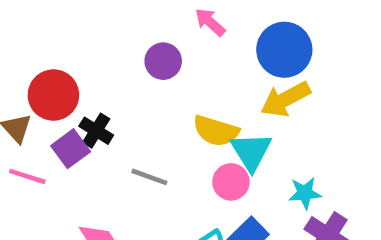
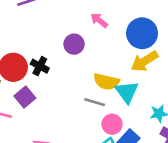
black cross: (96, 131) -> (40, 66), moved
gray line: (149, 177) -> (95, 102), moved
pink circle: (231, 182) -> (112, 124), moved

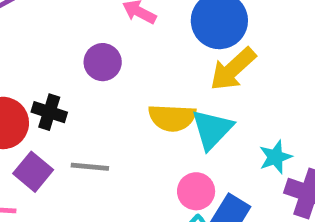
cyan triangle: (127, 92) -> (212, 129), turned 30
gray line: (95, 102) -> (90, 167), moved

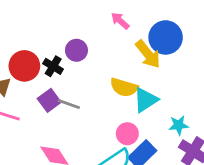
purple circle: (103, 62) -> (76, 50), moved
yellow arrow: (233, 69) -> (148, 54), moved, turned -100
purple square: (33, 172) -> (49, 100), moved

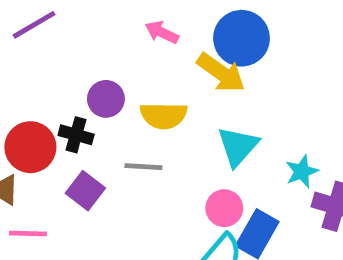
yellow semicircle: (124, 87) -> (164, 116), moved
gray line: (69, 104) -> (143, 167), moved

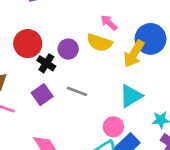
yellow arrow: (221, 73) -> (134, 54), turned 68
yellow semicircle: (164, 116) -> (100, 43), moved
red circle: (30, 147) -> (28, 44), moved

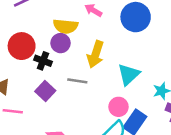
yellow semicircle: (100, 43) -> (66, 26), moved
yellow arrow: (134, 54) -> (95, 54), moved

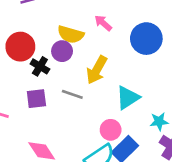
purple square: (45, 91) -> (36, 99), turned 30

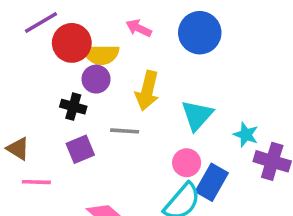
red circle: (20, 47) -> (72, 43), moved
cyan star: (159, 121) -> (246, 135), turned -30

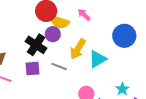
blue circle: (200, 33) -> (124, 36), moved
black cross: (73, 107) -> (36, 45), size x1.5
cyan triangle: (197, 115) -> (98, 59), moved

